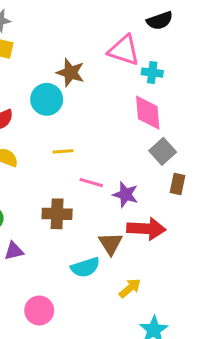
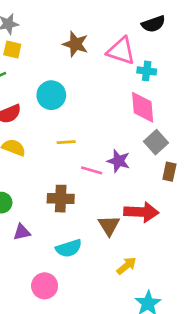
brown star: (70, 73) -> (75, 44), moved
purple star: (125, 194) -> (118, 161), moved
cyan semicircle: (85, 267) -> (69, 248), moved

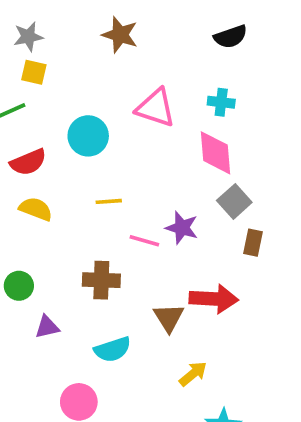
brown star: (75, 44) -> (120, 35), moved
pink triangle: (121, 51) -> (156, 108), moved

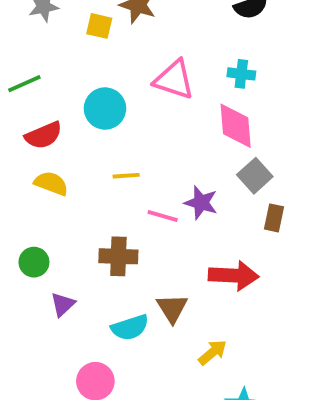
yellow square: (34, 72) -> (99, 26), moved
brown triangle: (169, 318) -> (172, 308), moved
purple triangle: (47, 327) -> (63, 304), turned -30

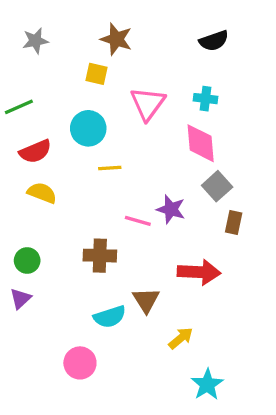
yellow square: (99, 26) -> (96, 74), moved
pink triangle: (174, 80) -> (148, 104), turned 48
yellow line: (126, 176) -> (110, 168), moved
purple triangle: (63, 304) -> (21, 299), moved

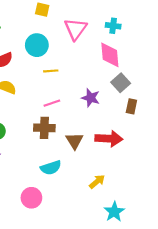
pink line: (138, 221) -> (52, 103), moved, turned -35
brown triangle: (146, 300) -> (74, 141), moved

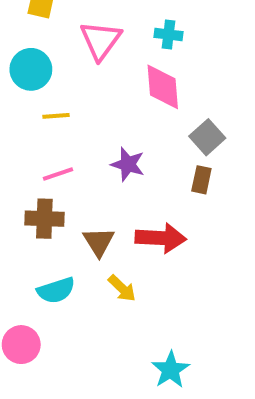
gray square: (121, 83) -> (207, 137), moved
yellow arrow: (97, 182) -> (122, 288), moved, turned 84

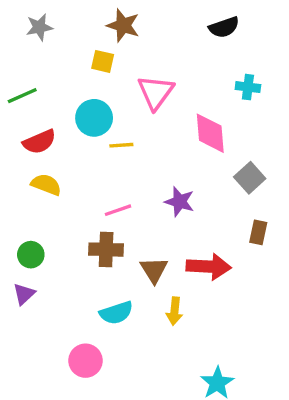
cyan cross: (168, 34) -> (248, 87), moved
yellow line: (56, 116) -> (121, 145), moved
brown rectangle: (201, 180) -> (258, 232), moved
yellow arrow: (122, 288) -> (174, 311), turned 52

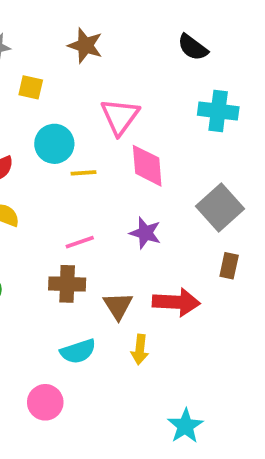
black semicircle: (224, 27) -> (193, 47), turned 56
yellow square: (103, 61) -> (31, 87), moved
cyan cross: (248, 87) -> (218, 111), size x1.5
pink diamond: (210, 133) -> (147, 166), moved
gray square: (250, 178) -> (220, 208), size x1.4

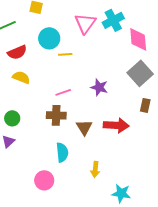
cyan cross: (218, 111) -> (113, 20), moved, turned -35
pink diamond: (147, 166) -> (138, 39), moved
yellow arrow: (140, 349) -> (95, 169), moved
cyan semicircle: (78, 351) -> (62, 152), turned -78
cyan star: (185, 426) -> (121, 193), turned -30

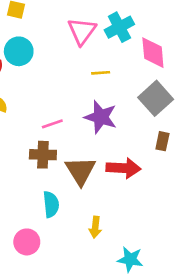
cyan circle: (49, 38) -> (19, 51), moved
yellow line: (65, 54) -> (101, 73), moved
purple star: (99, 87) -> (101, 117), size x1.4
brown triangle: (84, 127) -> (80, 171), size x1.4

